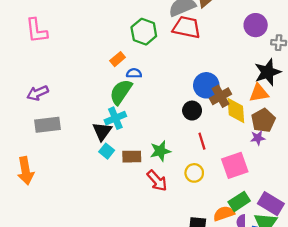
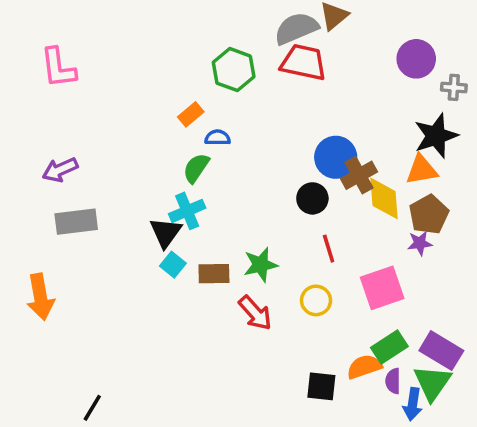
green semicircle: (121, 92) -> (196, 168), size x0.7

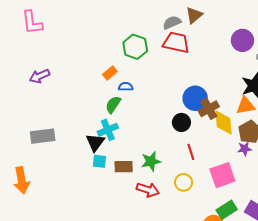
gray semicircle: (296, 28) -> (172, 22), size x0.7
pink L-shape: (58, 68) -> (32, 22), moved
purple arrow: (60, 170) -> (39, 76), moved
cyan square: (173, 265) -> (99, 161), turned -32
red arrow: (255, 313) -> (148, 190), turned -30

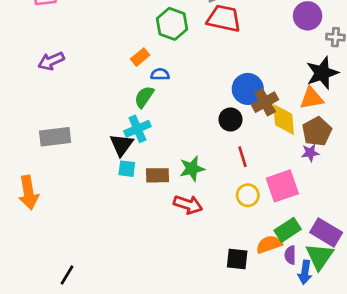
yellow circle: (184, 182) -> (248, 195), moved

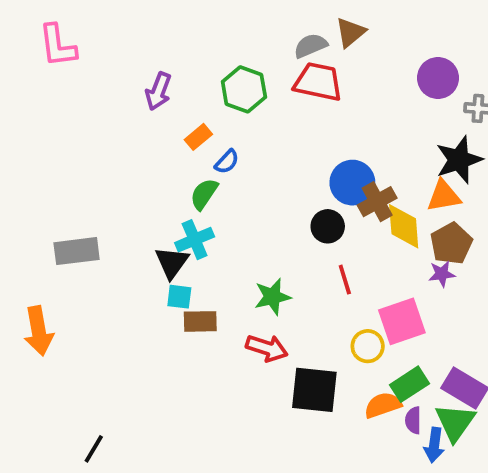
purple arrow: (51, 61) -> (158, 91), moved, turned -45
blue semicircle: (160, 74) -> (227, 162), turned 132
brown rectangle: (157, 175) -> (200, 321), moved
yellow circle: (248, 195) -> (368, 346), moved
black square: (237, 259) -> (314, 390), moved, size x1.5

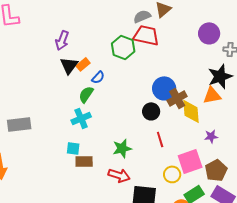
green hexagon: (244, 89) -> (123, 47), moved
brown pentagon: (451, 243) -> (216, 170), moved
black triangle: (172, 262) -> (69, 65), moved

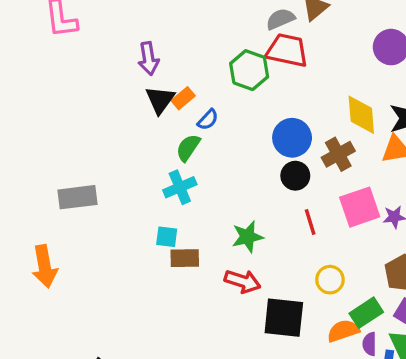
purple arrow: (62, 40) -> (148, 59), turned -30
blue circle: (164, 88) -> (292, 138), moved
yellow diamond: (191, 111) -> (361, 115), moved
pink square: (190, 161) -> (360, 207), moved

